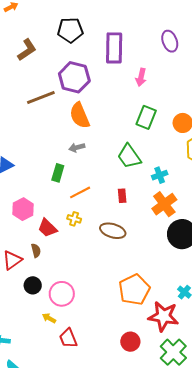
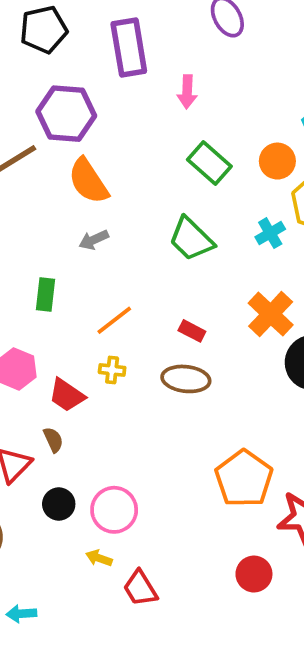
green rectangle: (146, 117) -> (209, 163), turned -60
green rectangle: (58, 173) -> (46, 295), moved
cyan cross: (160, 175) -> (270, 233), moved
red rectangle: (122, 196) -> (192, 331), moved, turned -48

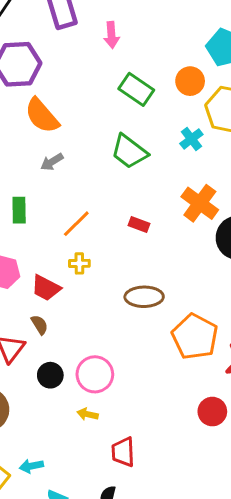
brown ellipse: (186, 379) -> (144, 297), moved
red trapezoid: (140, 588) -> (123, 452), moved, turned 36

